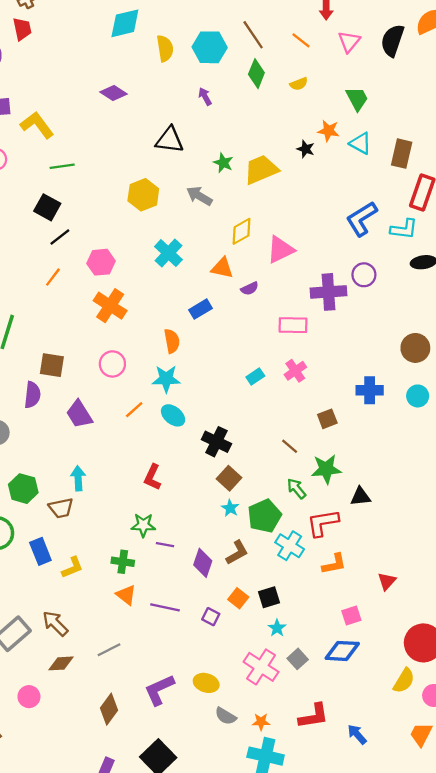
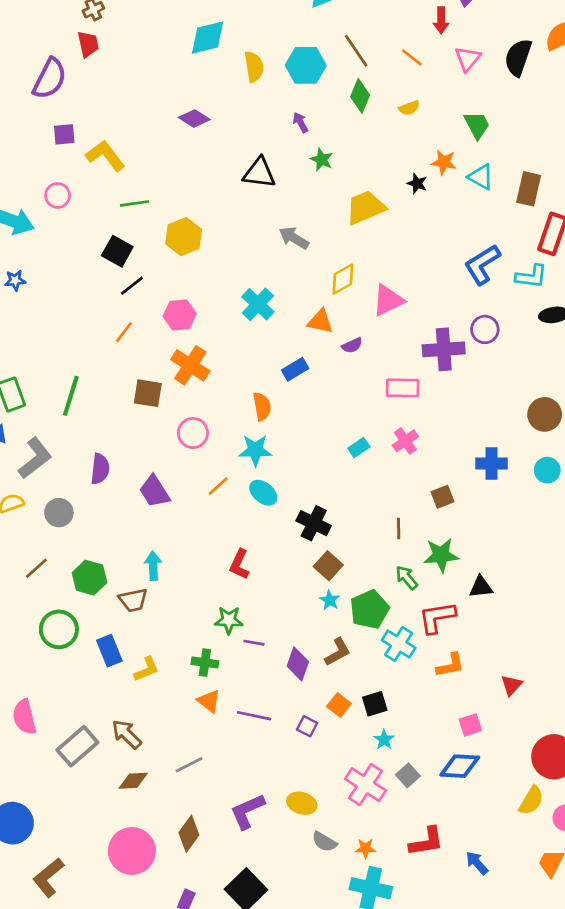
green star: (223, 163) -> (322, 160), moved
yellow hexagon: (143, 195) -> (184, 237), moved
brown square: (52, 365) -> (148, 393), moved
brown line: (290, 446) -> (399, 529), turned 48
pink circle: (29, 697) -> (132, 851), moved, size x1.8

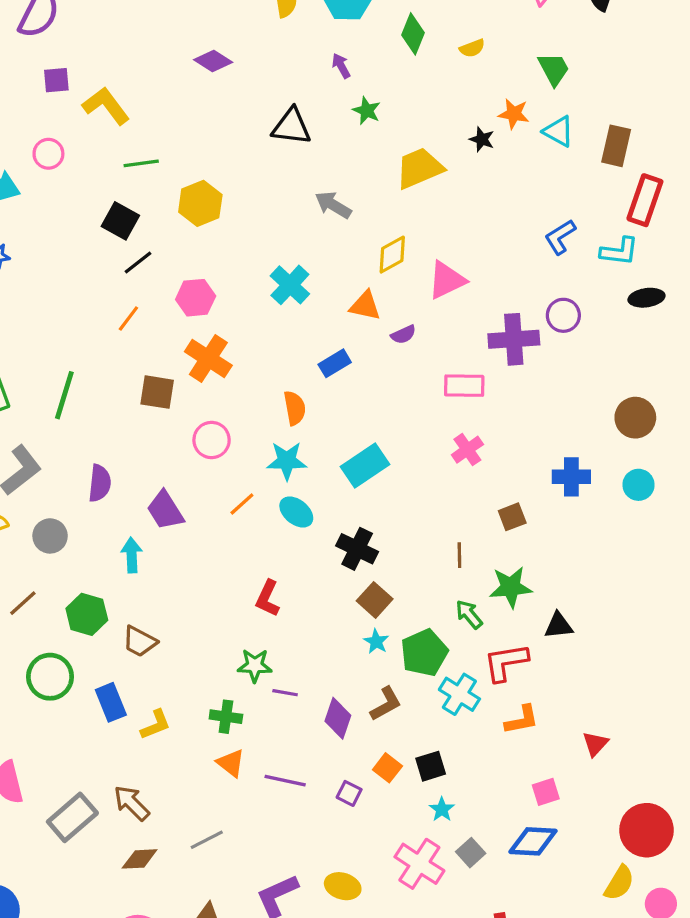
blue L-shape: (482, 264) -> (560, 237), size x0.7
cyan rectangle: (359, 448) -> (365, 466), moved, size x1.8
cyan arrow: (153, 566) -> (132, 555), moved
brown trapezoid: (133, 600) -> (140, 642), turned 40

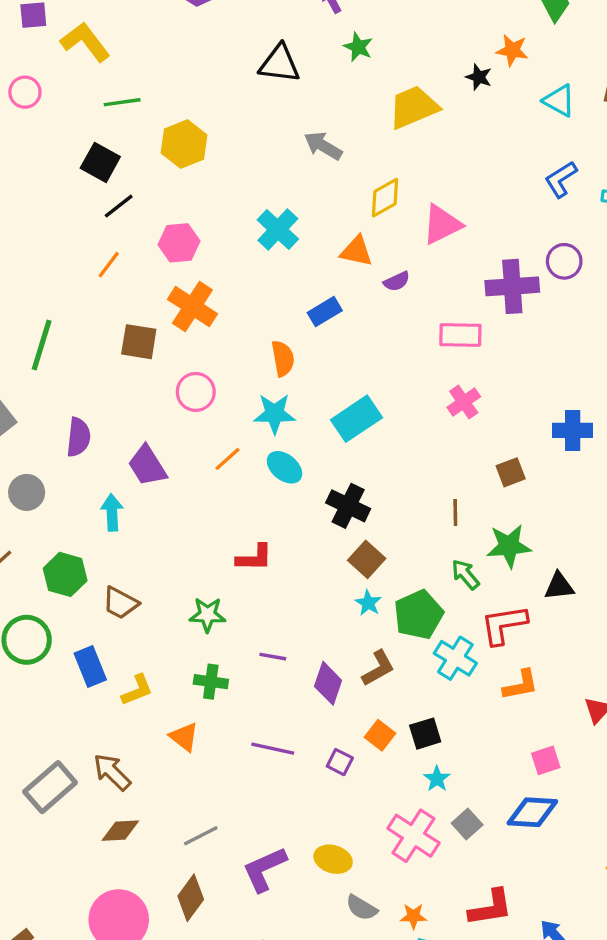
cyan triangle: (559, 131) -> (559, 101), moved
red L-shape: (268, 598) -> (254, 558), turned -114
green star: (255, 665) -> (207, 615), moved
orange triangle: (231, 763) -> (184, 737), moved
gray line: (207, 840) -> (201, 836), moved

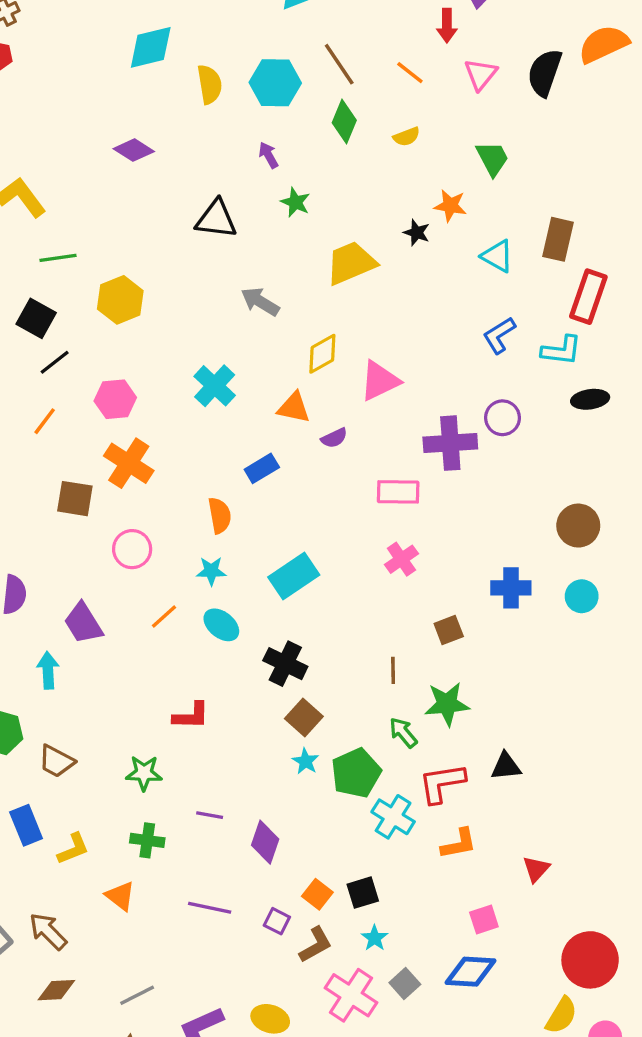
cyan star: (274, 414) -> (211, 571), size x0.7
black triangle: (559, 586) -> (506, 766), moved
brown L-shape: (378, 668) -> (316, 945), moved

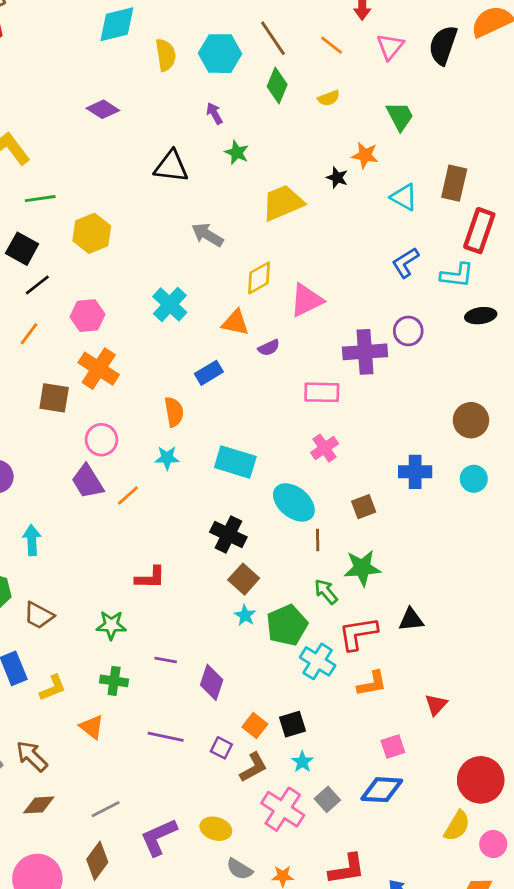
cyan rectangle: (294, 576) -> (235, 462), turned 51
purple trapezoid: (83, 623) -> (88, 482), moved
cyan ellipse: (221, 625) -> (294, 502), moved, size x1.4

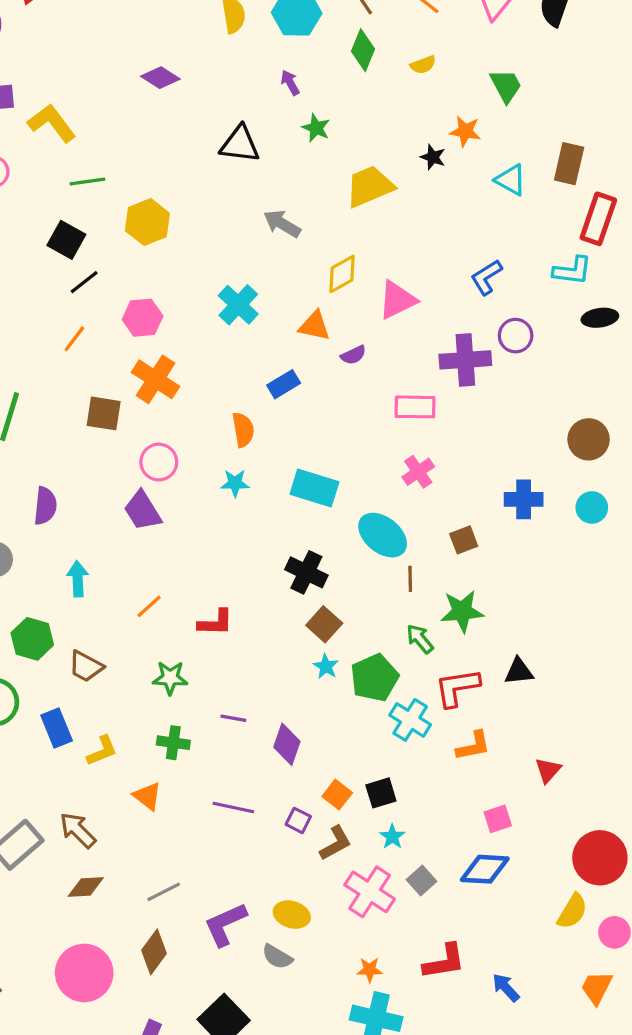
blue L-shape: (405, 263) -> (486, 277), moved
orange line: (128, 495) -> (149, 606), moved
gray semicircle: (240, 869) -> (277, 957), moved

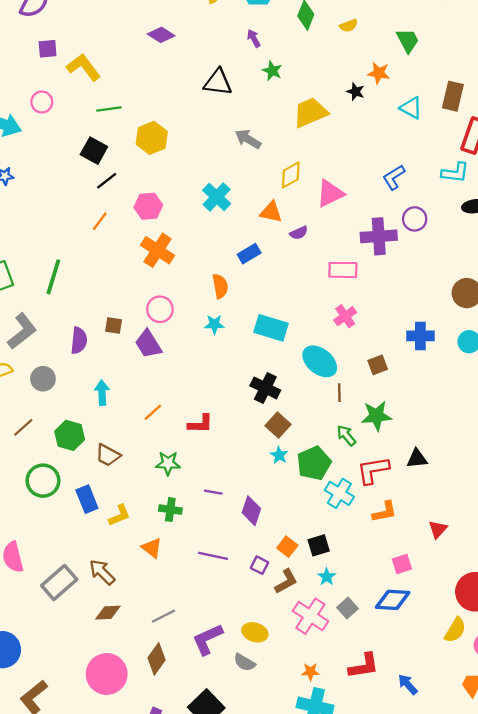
brown square: (104, 413) -> (114, 325), moved, size x0.7

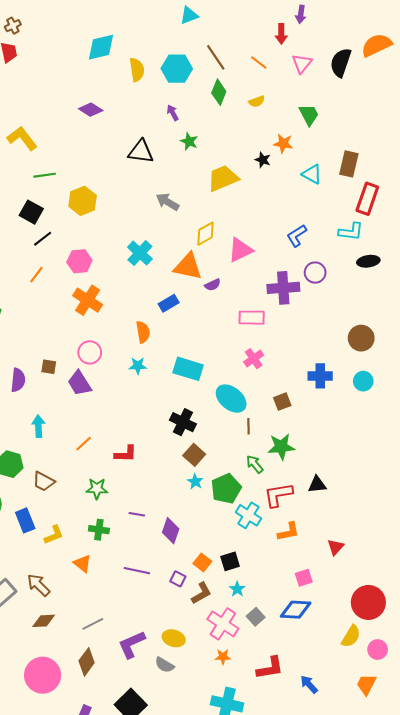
orange triangle: (271, 212) -> (188, 266), size x1.4
orange star: (310, 672) -> (223, 657), moved

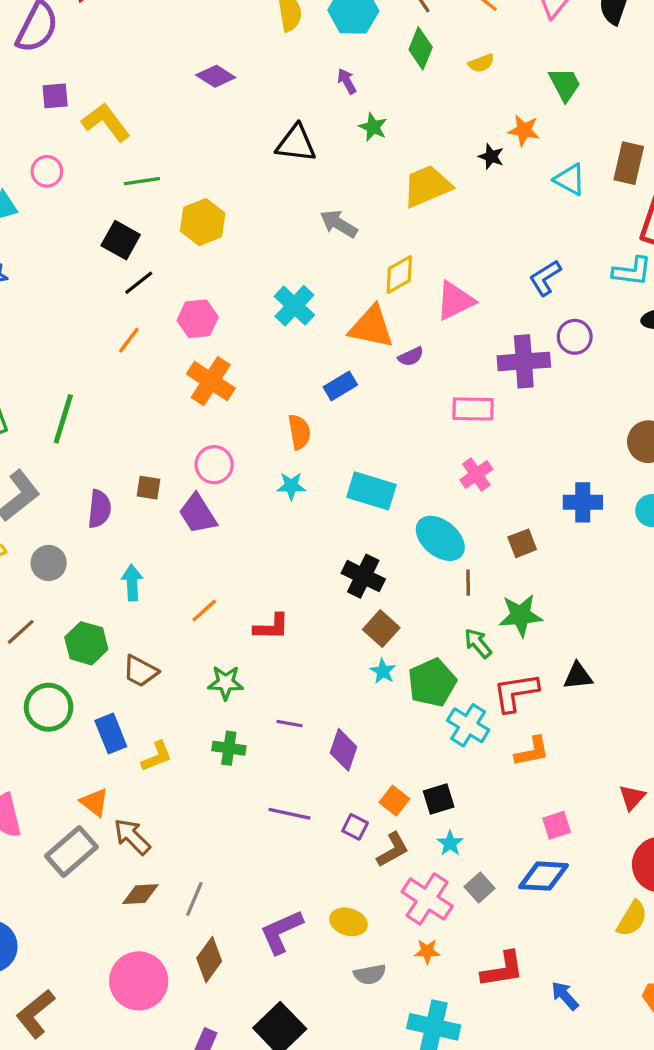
red triangle: (336, 547) -> (632, 797), moved
orange triangle: (83, 563) -> (94, 802), moved
gray line: (93, 624) -> (194, 899), moved, turned -40
gray semicircle: (164, 665) -> (370, 974), moved, turned -42

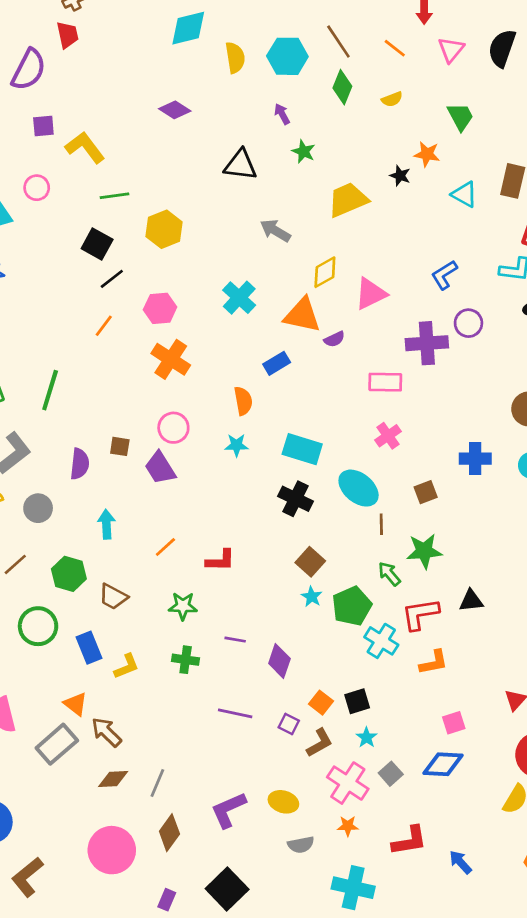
black cross: (363, 576) -> (295, 499), moved

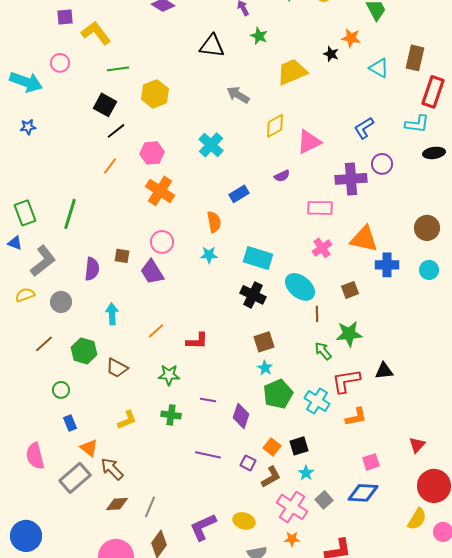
orange triangle: (302, 315) -> (364, 239), moved
brown square: (310, 562) -> (264, 342), turned 30
green pentagon: (352, 606) -> (278, 394), moved
green circle: (38, 626) -> (61, 390), size x0.6
blue rectangle: (89, 648) -> (70, 423), moved, size x0.7

